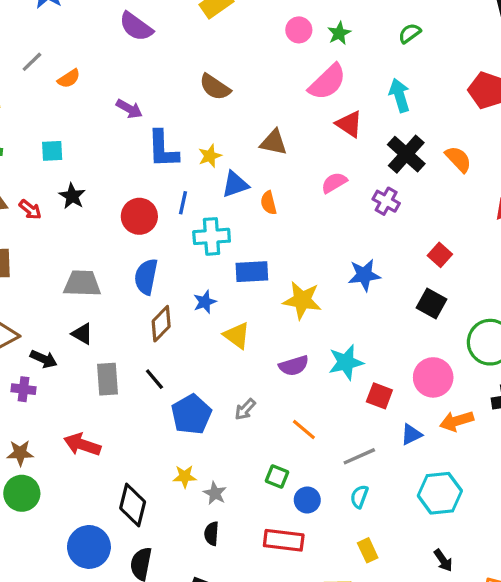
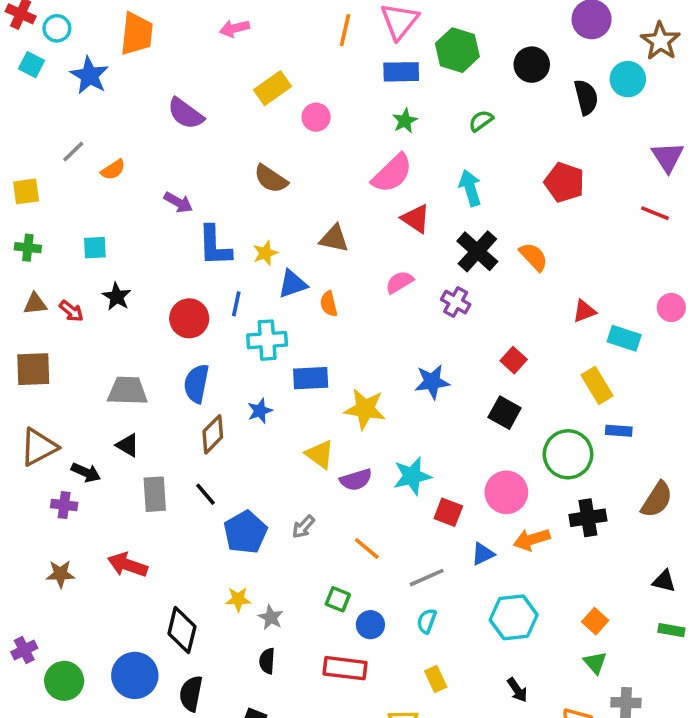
pink circle: (299, 30) -> (316, 117), moved
yellow triangle: (237, 335) -> (320, 454), moved
green circle: (22, 493) -> (64, 681), moved

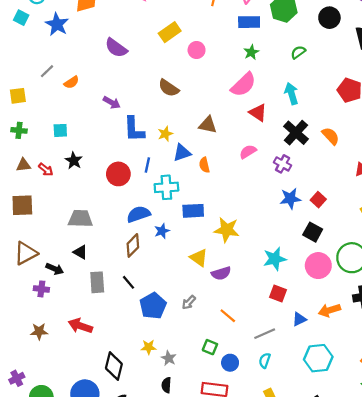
blue star: (432, 382) -> (290, 199), moved
blue semicircle: (196, 384) -> (138, 214), moved, turned 60
cyan star: (412, 476) -> (275, 259), moved
pink circle: (506, 492) -> (318, 266), moved

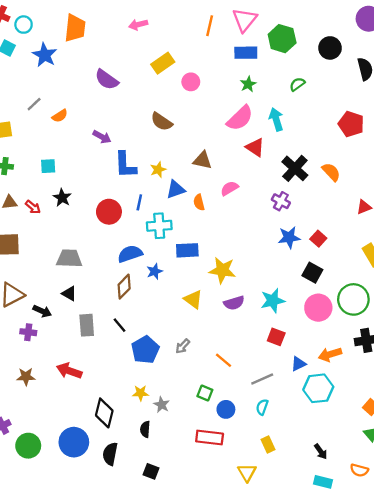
cyan arrow: (291, 94) -> (276, 119), moved
pink semicircle: (248, 152) -> (229, 188), moved
purple semicircle: (221, 273) -> (234, 303), moved
cyan hexagon: (318, 358) -> (318, 388), moved
black semicircle: (166, 385) -> (145, 429), moved

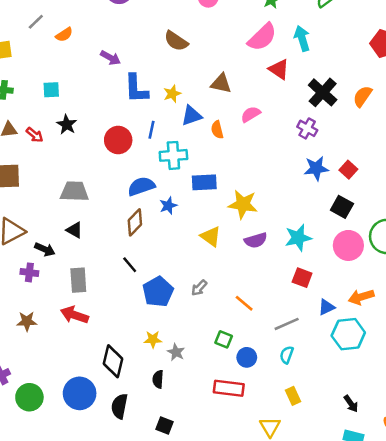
orange semicircle: (331, 172) -> (363, 96), turned -102
gray rectangle: (87, 325) -> (78, 280), moved

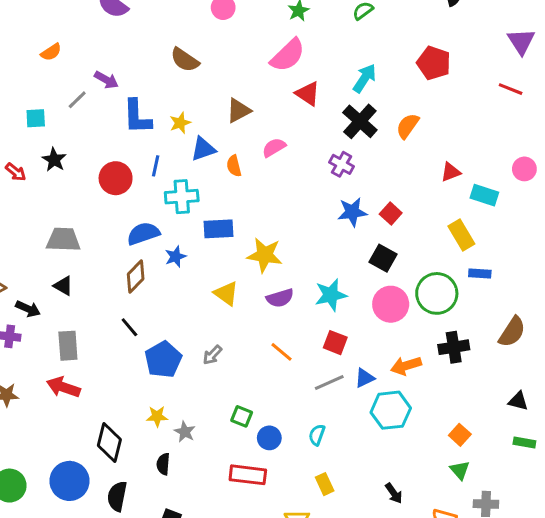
gray line: (36, 22) -> (77, 100), moved
cyan arrow: (302, 38) -> (365, 78), moved, turned 50
brown triangle: (221, 83) -> (239, 111), turned -40
orange line: (244, 303) -> (282, 352), moved
gray line: (287, 324) -> (329, 383), moved

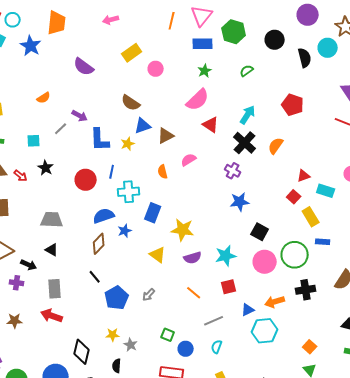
blue triangle: (203, 149) -> (143, 126), moved
red square: (391, 214) -> (294, 197), moved
blue rectangle: (219, 229) -> (153, 213), turned -66
red square: (335, 343) -> (229, 287), turned -35
gray line: (329, 383) -> (214, 321), moved

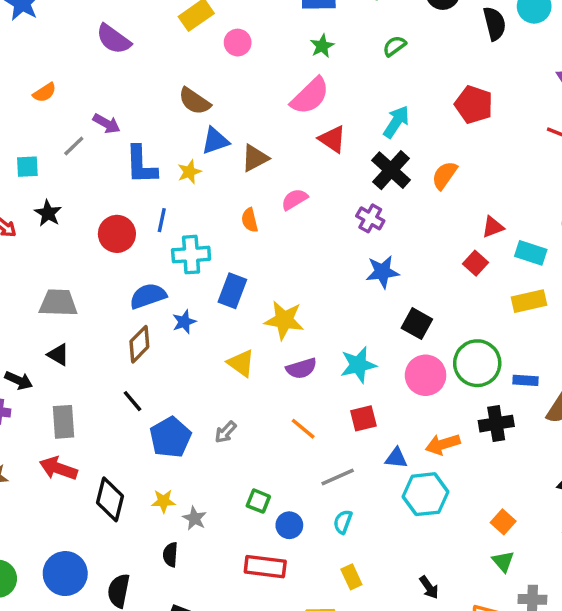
yellow rectangle: (311, 217) -> (529, 301), moved, turned -72
blue rectangle: (323, 242) -> (526, 380), moved
blue triangle: (248, 310) -> (396, 458), turned 32
black diamond: (82, 352) -> (110, 499), moved

